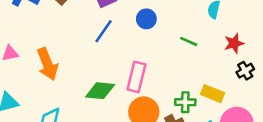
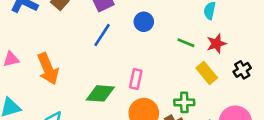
red star: (234, 43) -> (216, 44), moved
pink rectangle: (136, 77) -> (136, 79), size x0.7
yellow rectangle: (213, 94) -> (207, 73), moved, turned 30

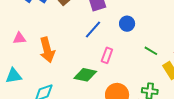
green line: (186, 43) -> (151, 51), moved
pink rectangle: (136, 79) -> (107, 55), moved

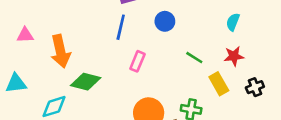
blue line: (93, 29) -> (121, 27), turned -30
green diamond: (85, 75) -> (86, 82), moved

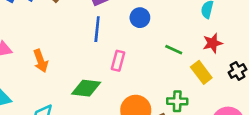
orange arrow: (60, 51) -> (41, 61), size x0.7
green diamond: (86, 82) -> (86, 88), moved

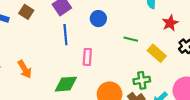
red star: (213, 43) -> (170, 23), moved

